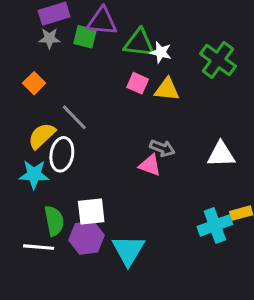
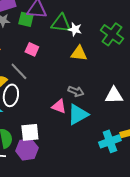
pink square: (138, 83) -> (32, 49), moved
pink triangle: (150, 165) -> (59, 106), moved
cyan triangle: (128, 250) -> (78, 114), moved, turned 30

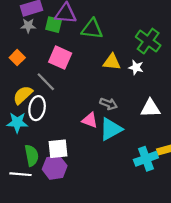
white star: (75, 29) -> (136, 67), moved
pink square: (32, 49) -> (60, 58), size x1.5

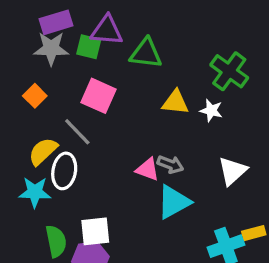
gray star: (28, 26) -> (51, 48), size x1.5
white triangle: (150, 108) -> (233, 171), turned -40
pink triangle: (90, 120) -> (148, 169), moved

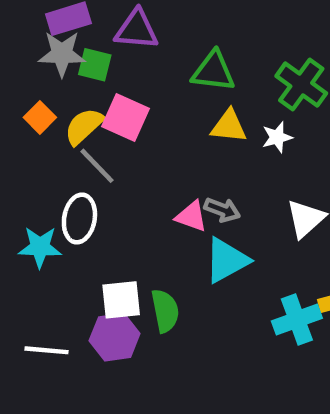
green square: (89, 47) -> (95, 65), moved
green triangle: (146, 53) -> (213, 71), moved
white star: (211, 111) -> (277, 137), turned -30
yellow semicircle: (43, 151) -> (84, 126), moved
green semicircle: (56, 241) -> (165, 311), moved

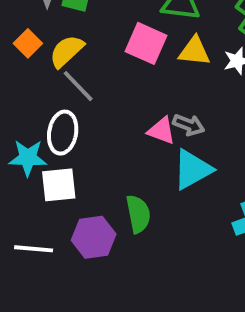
pink square: (126, 117) -> (146, 43), moved
white square: (121, 300) -> (59, 185), moved

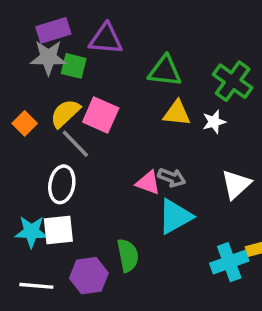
orange square: (28, 43) -> (25, 123), moved
pink square: (146, 43) -> (101, 115), moved
cyan star: (28, 158) -> (31, 232), moved

